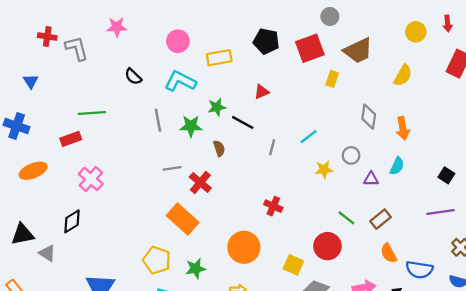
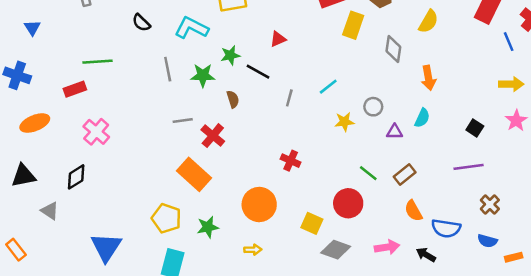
yellow rectangle: (332, 79) -> (353, 25), size x1.5
gray diamond: (369, 117) -> (393, 49), moved
black triangle: (22, 234) -> (23, 176), moved

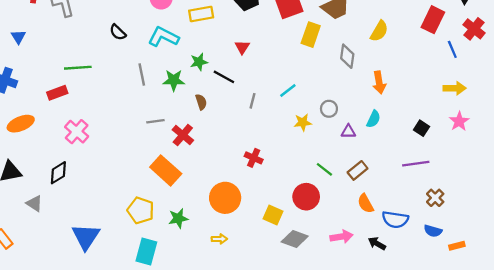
red triangle: (278, 39) -> (242, 47), turned -35

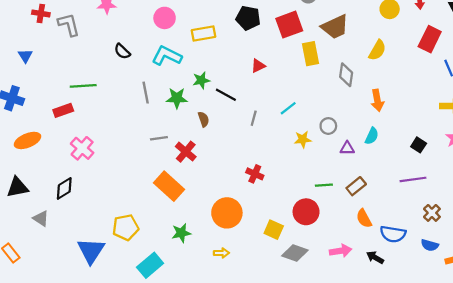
yellow rectangle: (311, 35) -> (310, 54), turned -30
red triangle: (242, 47) -> (258, 66), moved, turned 32
green line: (324, 169) -> (324, 185), turned -42
yellow pentagon: (141, 210) -> (126, 227), moved, turned -30
cyan rectangle: (146, 251) -> (150, 265), turned 35

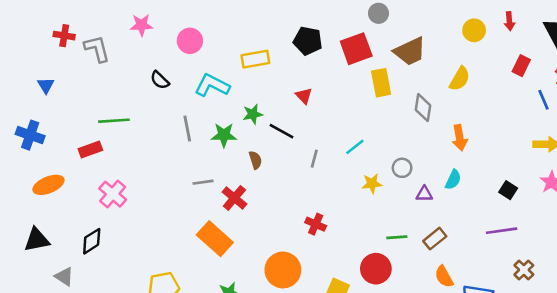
pink circle: (165, 18) -> (190, 41), moved
red rectangle: (430, 39) -> (521, 66), size x0.7
red triangle: (258, 66) -> (304, 96), moved, turned -48

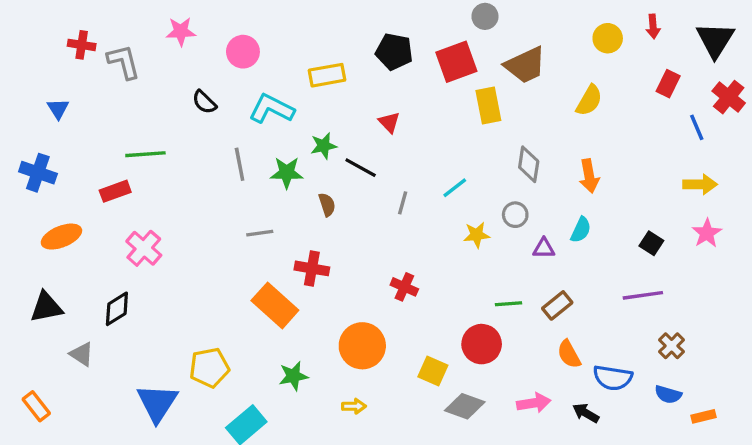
gray diamond: (423, 108) -> (529, 164), moved
red cross: (234, 198) -> (312, 268), moved, turned -30

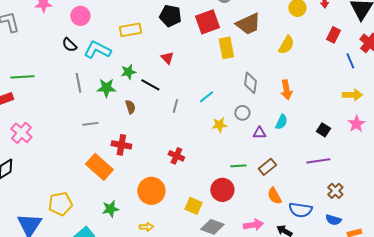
black semicircle: (204, 102) -> (69, 45), moved

